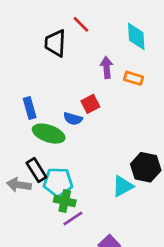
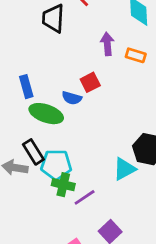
purple line: (73, 219) -> (85, 197), moved

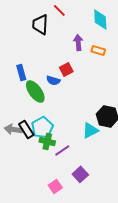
green ellipse: (46, 114) -> (35, 91), turned 35
black rectangle: (33, 152) -> (26, 129), moved
cyan pentagon: (56, 165) -> (42, 127), turned -30

